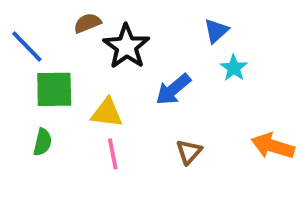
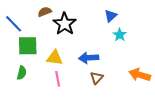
blue arrow: (173, 89) -> (89, 58), moved, turned 36

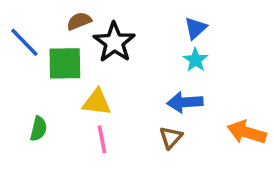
cyan star: (120, 35) -> (195, 60), moved
green square: (28, 46) -> (65, 63), moved
blue arrow: (89, 58) -> (185, 102), moved

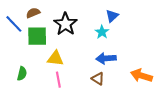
brown semicircle: (79, 21) -> (33, 13), moved
cyan star: (195, 60) -> (102, 32), moved
brown triangle: (171, 138) -> (98, 79), turned -40

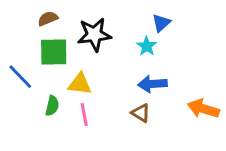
blue line: (14, 24) -> (20, 77), moved
black star: (65, 24) -> (94, 35), turned 30
green semicircle: (22, 74) -> (52, 106), moved

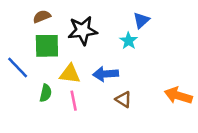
blue arrow: (152, 84) -> (106, 74), moved

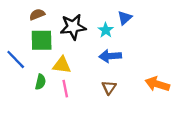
cyan star: (129, 41) -> (106, 30), moved
blue arrow: (106, 74) -> (110, 56), moved
brown triangle: (123, 99) -> (109, 87), turned 32

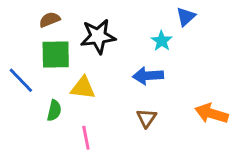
blue triangle: (125, 18) -> (186, 17), moved
cyan star: (106, 30) -> (162, 41), moved
pink line: (65, 89) -> (86, 138), moved

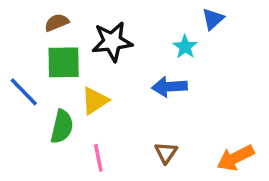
yellow triangle: (83, 88) -> (95, 101), turned -40
green semicircle: (54, 110) -> (62, 127), size x1.4
orange arrow: (212, 114) -> (235, 158), moved, turned -44
brown triangle: (146, 118) -> (166, 153), moved

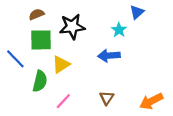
pink line: (98, 158) -> (63, 101), turned 54

